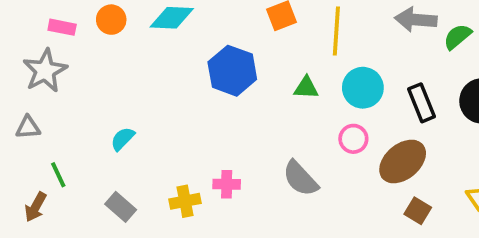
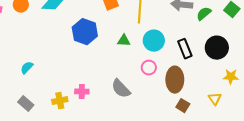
brown ellipse: (403, 161) -> (175, 80), turned -50

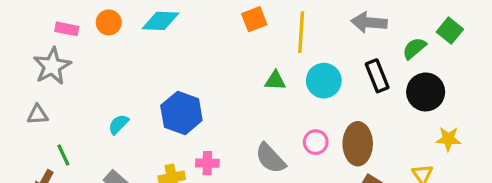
green semicircle: (204, 14) -> (414, 48), moved
blue hexagon: (85, 32) -> (181, 113), moved
black rectangle: (185, 49) -> (377, 76), moved
pink circle: (149, 68) -> (316, 142), moved

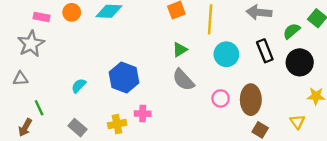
green triangle: (275, 81) -> (180, 50), moved, turned -35
gray semicircle: (270, 158) -> (183, 80), moved

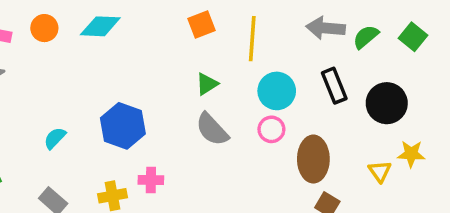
green semicircle: (292, 31) -> (366, 37), moved
pink circle: (221, 98) -> (271, 129), moved
yellow triangle: (297, 122) -> (380, 171), moved

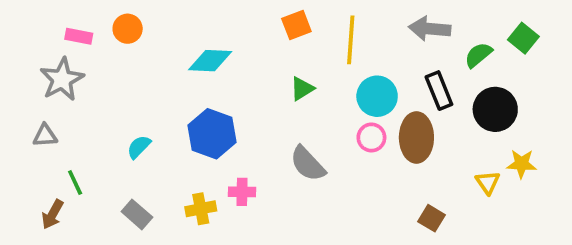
cyan diamond: (100, 26) -> (210, 61), moved
green semicircle: (366, 37) -> (478, 55), moved
gray semicircle: (212, 129) -> (308, 164), moved
brown ellipse: (313, 159) -> (416, 137), moved

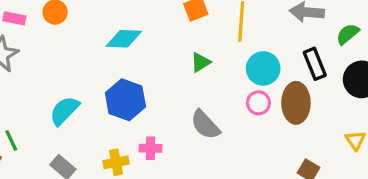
cyan semicircle: (139, 147) -> (64, 111), size x1.5

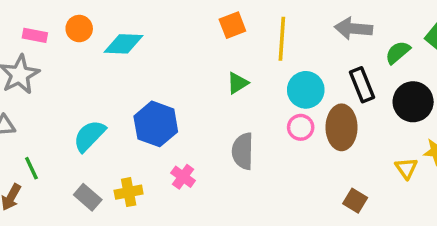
cyan diamond: (124, 39) -> (123, 44), moved
gray semicircle: (205, 125) -> (243, 151), turned 44
pink cross: (150, 148) -> (183, 177), turned 35
yellow cross: (116, 162) -> (129, 192), moved

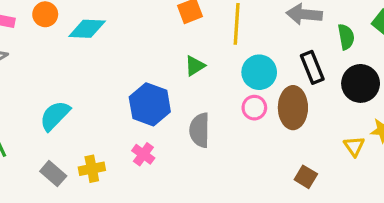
green semicircle: (398, 52) -> (346, 37), turned 120
blue hexagon: (156, 124) -> (150, 104), moved

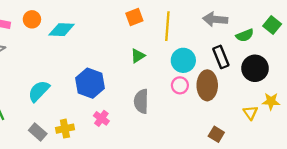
green semicircle: (346, 37) -> (245, 35), turned 78
blue hexagon: (150, 104) -> (90, 83), moved

